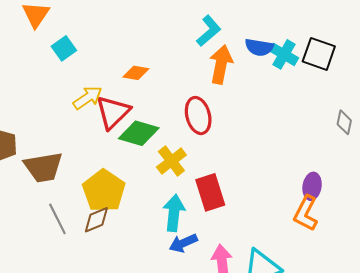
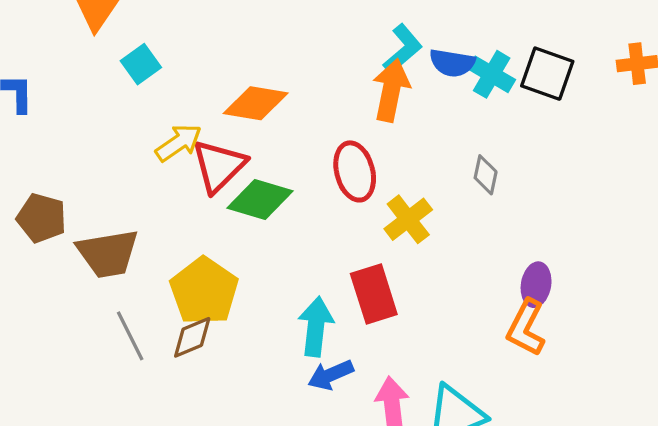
cyan L-shape: (209, 31) -> (403, 49), moved
orange diamond: (136, 73) -> (256, 103), size x1.5
gray diamond: (344, 122) -> (486, 175), moved
yellow cross: (171, 161) -> (408, 219), moved

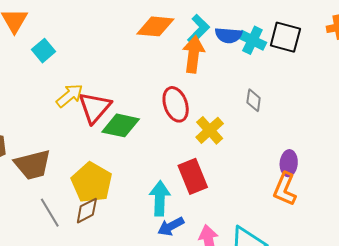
orange diamond: (256, 103) -> (155, 26), moved

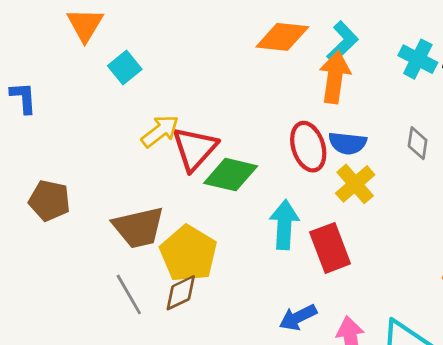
blue semicircle: (228, 35) -> (348, 143), moved
brown trapezoid: (33, 165) -> (139, 227), moved
cyan arrow: (160, 198) -> (284, 225), moved

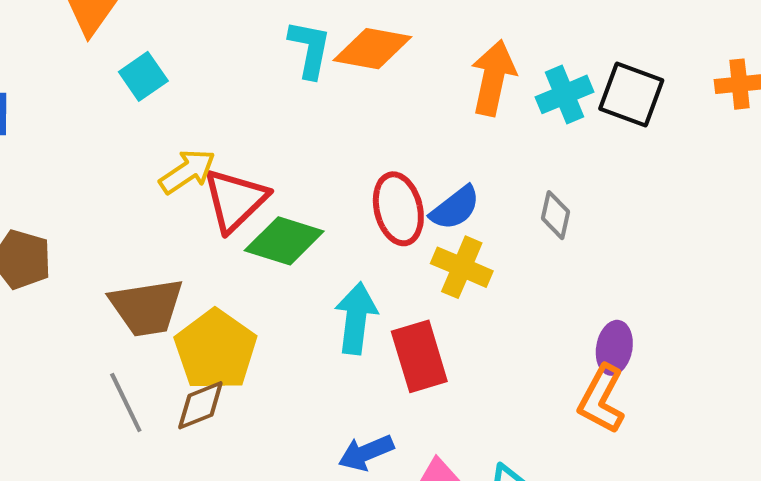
cyan L-shape: (342, 42) -> (310, 49), moved, turned -39
cyan cross: (418, 59) -> (565, 94), turned 36
orange arrow: (335, 77) -> (493, 78), moved
blue semicircle: (348, 143) -> (455, 208), turned -48
yellow cross: (355, 184) -> (462, 267), turned -30

